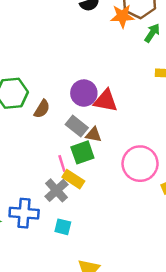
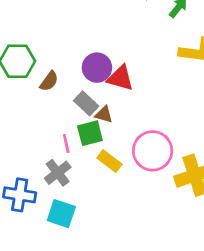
yellow rectangle: (73, 179) -> (109, 161), moved
cyan square: (63, 227) -> (61, 214), size x1.5

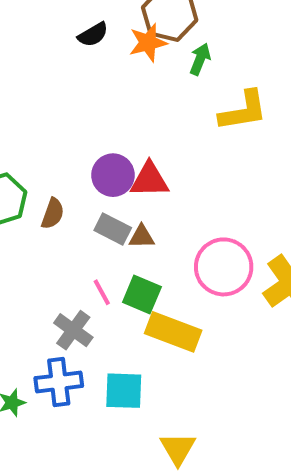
green square: (90, 133) -> (142, 294), moved, turned -36
yellow rectangle: (109, 161) -> (173, 332), moved, size x1.5
gray cross: (58, 173) -> (73, 330), moved

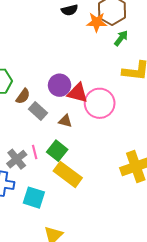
gray rectangle: (113, 229) -> (38, 111), moved
pink circle: (224, 267) -> (100, 103), moved
pink line: (102, 292) -> (35, 152), moved

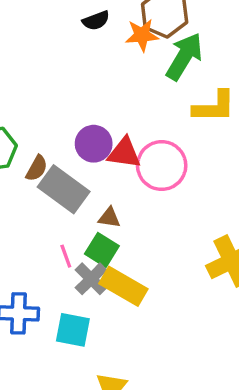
green arrow: (121, 38) -> (184, 56), size x1.8
gray rectangle: (38, 111) -> (64, 189), size x1.6
brown triangle: (65, 121) -> (109, 218), moved
gray cross: (17, 159) -> (91, 279), moved

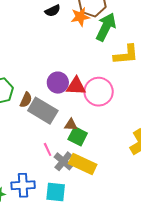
green square: (102, 250) -> (78, 136), moved

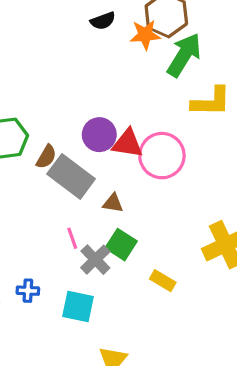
green square: (78, 136) -> (121, 245), moved
yellow rectangle: (83, 164) -> (163, 281), moved, size x0.6
blue cross: (23, 185) -> (28, 291), size x0.6

